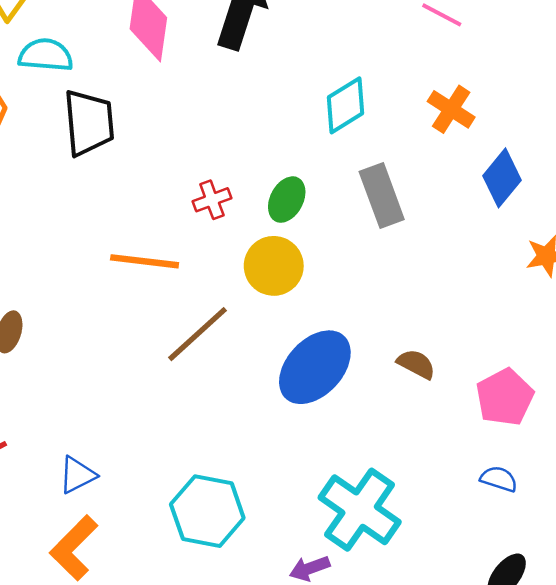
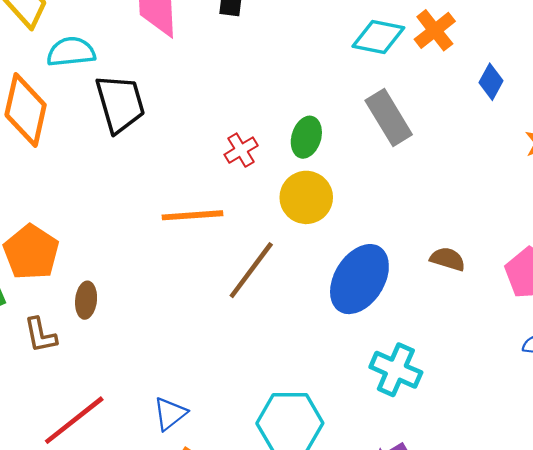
cyan diamond: (346, 105) -> (378, 37), moved, turned 54
orange cross: (451, 109) -> (435, 30), turned 30
blue diamond: (502, 178) -> (491, 82), size x0.7
cyan cross: (360, 510) -> (396, 370), moved, size x0.7

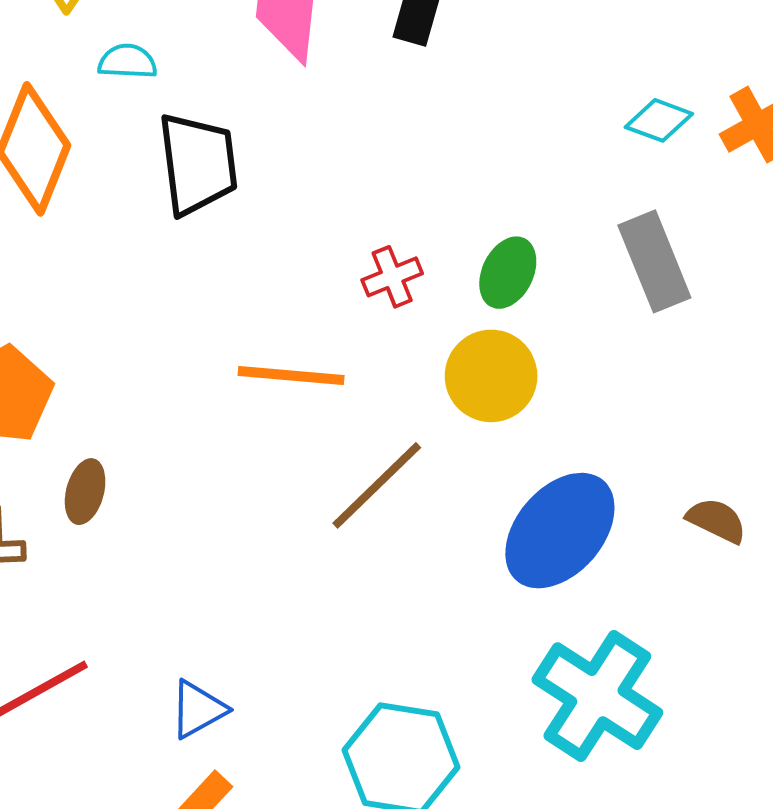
cyan diamond: (378, 37) -> (659, 120), size x0.7
cyan semicircle: (71, 52) -> (128, 62), size x0.7
cyan cross: (396, 370) -> (597, 696), size x1.4

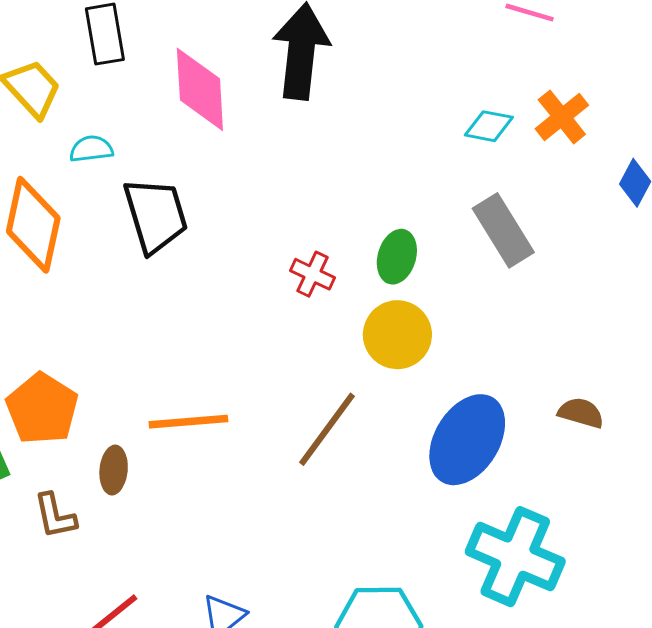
red cross: (392, 277) -> (312, 274), turned -33
orange line: (291, 375) -> (188, 422), moved

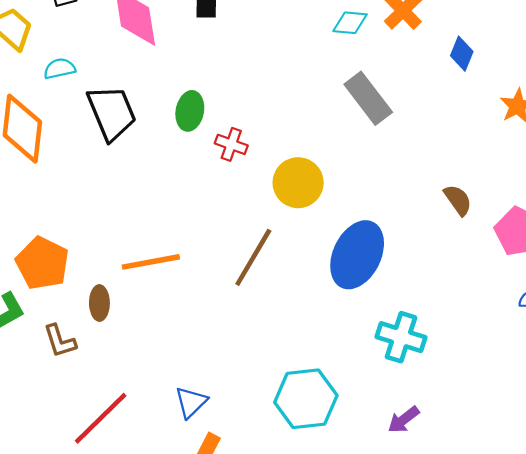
green ellipse: (397, 257) -> (190, 111), moved
brown semicircle: (581, 413) -> (458, 200), moved, turned 44
cyan cross: (515, 557) -> (401, 337), size x0.7

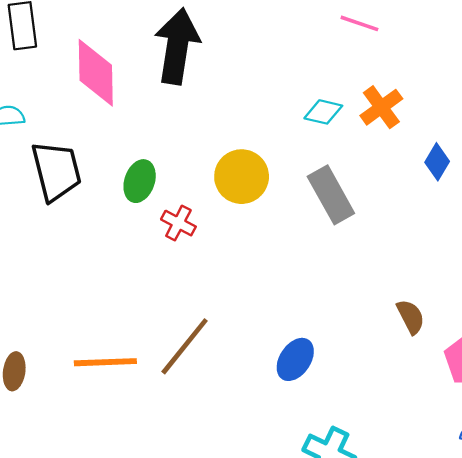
yellow circle: (298, 183) -> (242, 177), moved
blue ellipse: (357, 255) -> (295, 359), size x0.6
orange line: (151, 262) -> (105, 362), moved

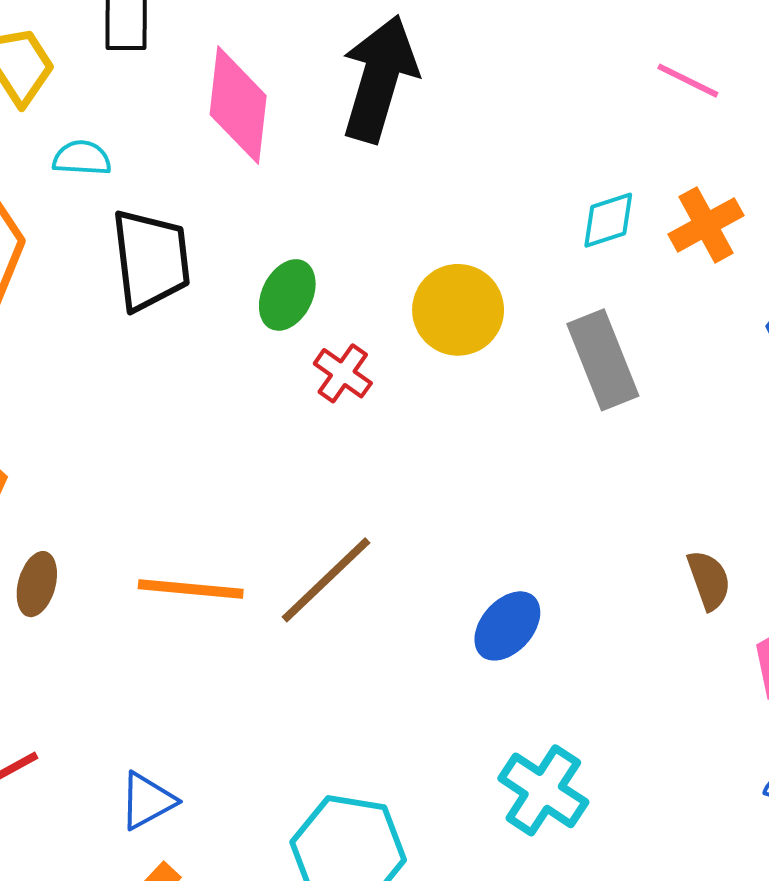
cyan diamond: (323, 112) -> (608, 220), turned -39

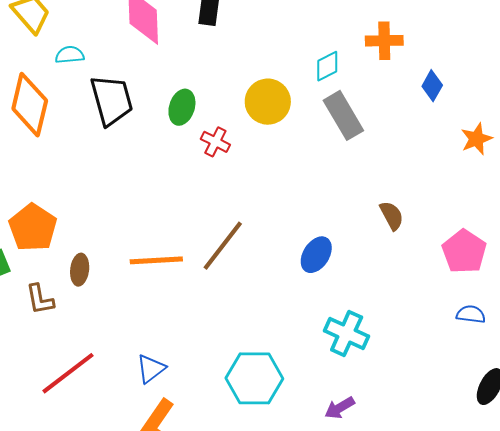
cyan diamond: (608, 220) -> (327, 66), moved
orange cross: (706, 225) -> (384, 41), turned 36
brown semicircle: (709, 580) -> (392, 216), moved

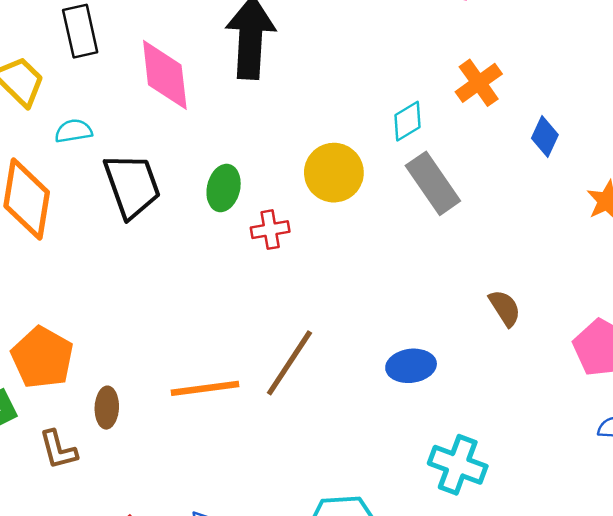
orange cross: (384, 41) -> (479, 83), turned -30
red cross: (215, 142) -> (270, 230), turned -32
blue ellipse: (316, 255) -> (411, 366), turned 54

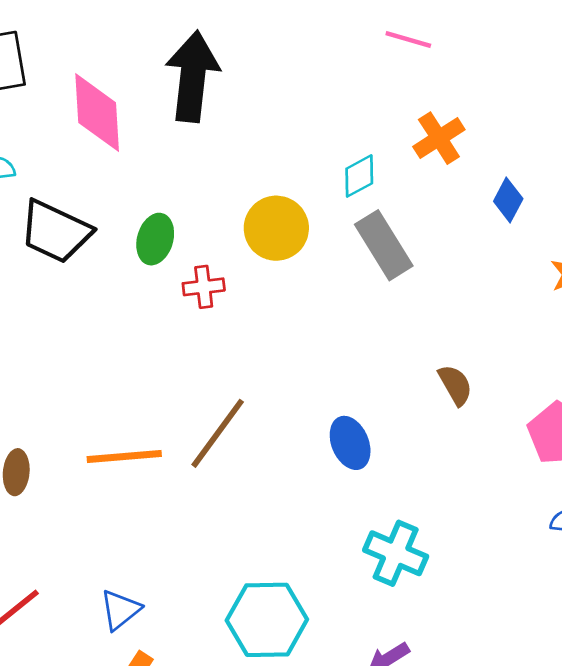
black trapezoid: (132, 186) -> (55, 232), turned 132
blue ellipse: (411, 366) -> (350, 443), turned 72

